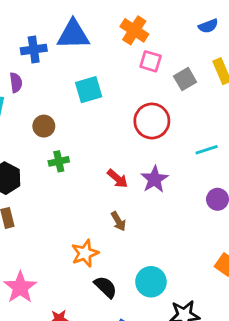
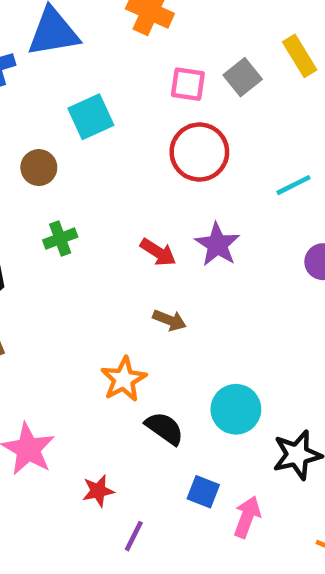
pink square: (151, 61) -> (188, 84), moved
brown circle: (44, 126) -> (39, 168), moved
brown arrow: (118, 221) -> (170, 320), turned -30

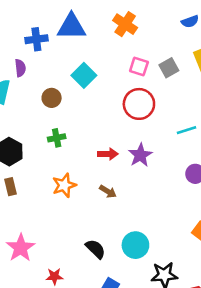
cyan square: (91, 117) -> (84, 75), turned -30
red arrow: (158, 252) -> (108, 154), turned -42
orange star: (124, 379) -> (64, 185), moved

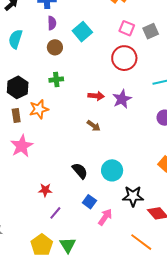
purple semicircle: (20, 68) -> (52, 23), moved
orange star: (64, 185) -> (39, 109), moved
pink star: (21, 248) -> (22, 146), moved

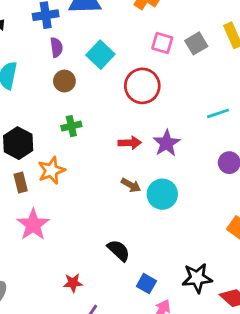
red circle: (124, 58) -> (142, 86), moved
cyan circle: (112, 170) -> (162, 194), moved
blue square: (89, 202) -> (146, 284), moved

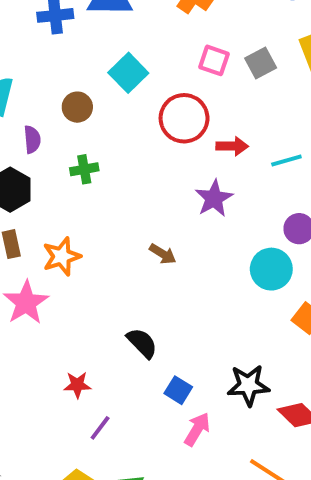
purple semicircle: (56, 47) -> (32, 139), moved
red arrow: (130, 143) -> (232, 146), moved
orange star: (51, 170) -> (62, 256), moved
cyan circle: (162, 194) -> (271, 269), moved

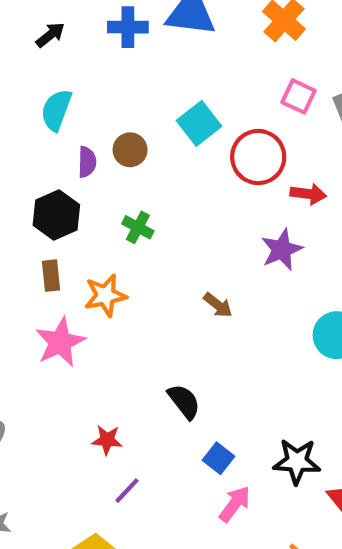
cyan square: (128, 73) -> (199, 123), moved
brown circle: (77, 107) -> (130, 150), moved
green cross: (84, 169) -> (138, 227), moved, turned 32

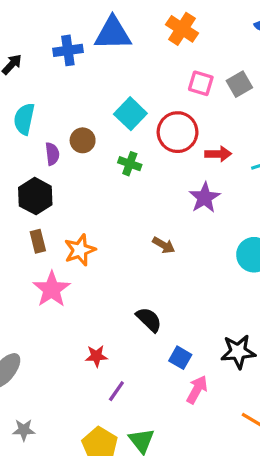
green cross: (138, 227) -> (130, 164), moved

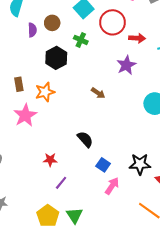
black hexagon: (35, 196) -> (56, 58), moved

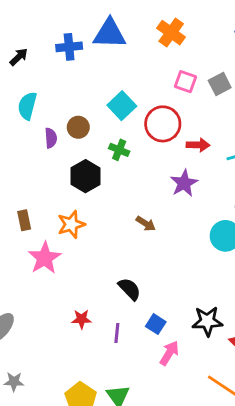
brown rectangle: (19, 84) -> (24, 220), moved
purple line: (61, 183) -> (117, 333), moved, turned -32

